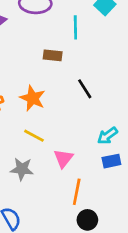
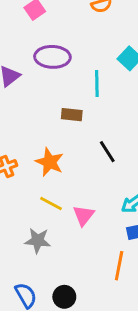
pink triangle: (63, 158) -> (84, 215), moved
orange line: (77, 192) -> (119, 266), moved
black circle: (87, 220) -> (64, 297), moved

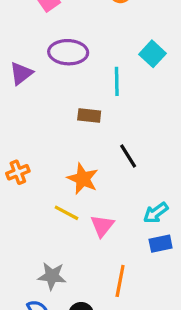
orange star: (50, 162) -> (83, 179), moved
gray star: (38, 241) -> (52, 276), moved
orange line: (119, 266) -> (120, 281), moved

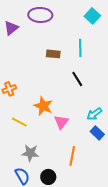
cyan line: (117, 81) -> (80, 48), moved
orange star: (83, 179) -> (43, 106), moved
yellow line: (67, 213) -> (19, 122), moved
blue rectangle: (161, 244) -> (97, 133), turned 56

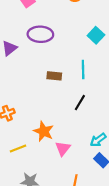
black line: (77, 79) -> (80, 103), turned 63
yellow line: (19, 122) -> (18, 148), turned -49

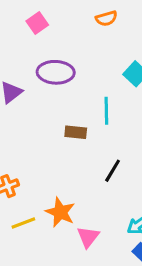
cyan line: (83, 69) -> (106, 111), moved
yellow line: (18, 148) -> (23, 223), moved

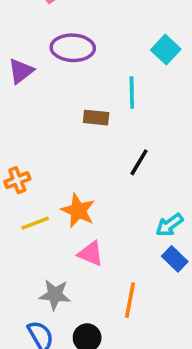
pink triangle: (88, 237) -> (91, 254), moved, turned -45

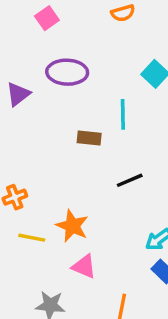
black line: (139, 162) -> (130, 180), turned 36
yellow line: (35, 223) -> (32, 238), turned 32

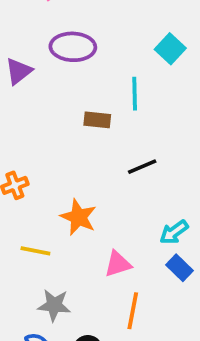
yellow line: (32, 238) -> (35, 251), moved
pink triangle: (84, 266) -> (118, 264), moved, turned -40

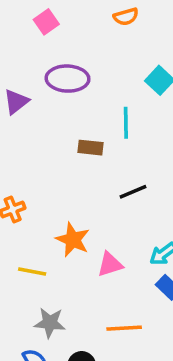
pink triangle: (118, 264) -> (110, 264), moved
orange line: (133, 311) -> (124, 328), turned 76

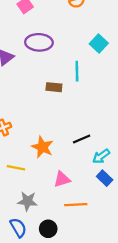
black line: (133, 192) -> (82, 139), moved
pink triangle: (110, 264) -> (62, 179), moved

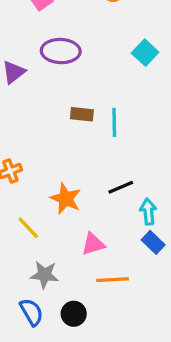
cyan line: (77, 71) -> (114, 122), moved
cyan arrow: (101, 156) -> (148, 212), turned 120
yellow line: (16, 168) -> (28, 228), turned 36

